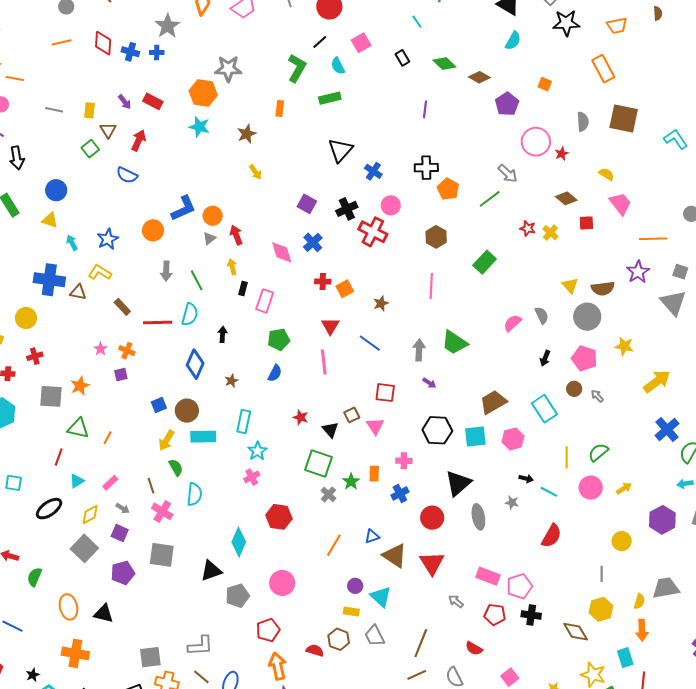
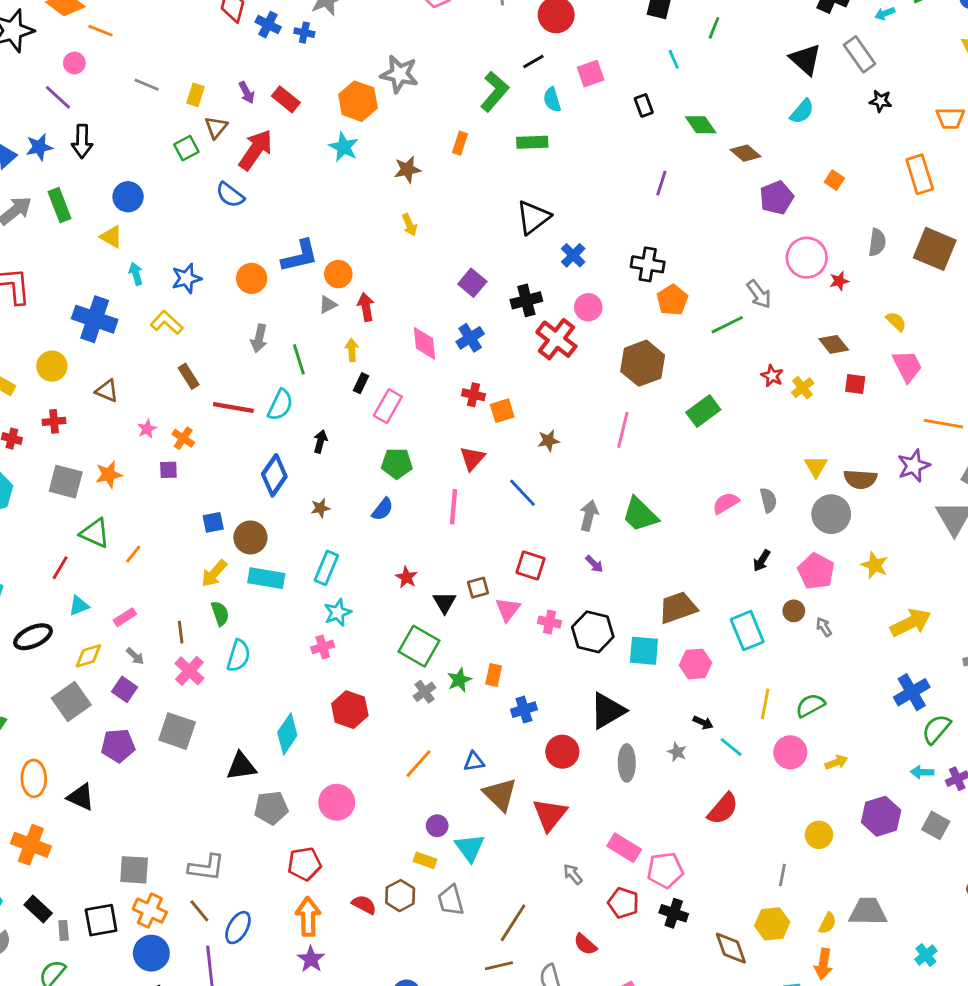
black star: (566, 23) -> (881, 101), size x0.6
red arrow: (139, 140) -> (256, 150), size x1.4
brown hexagon: (436, 237) -> (643, 363), size x1.4
brown triangle: (78, 292) -> (107, 391), moved
pink cross: (404, 461) -> (549, 622), moved

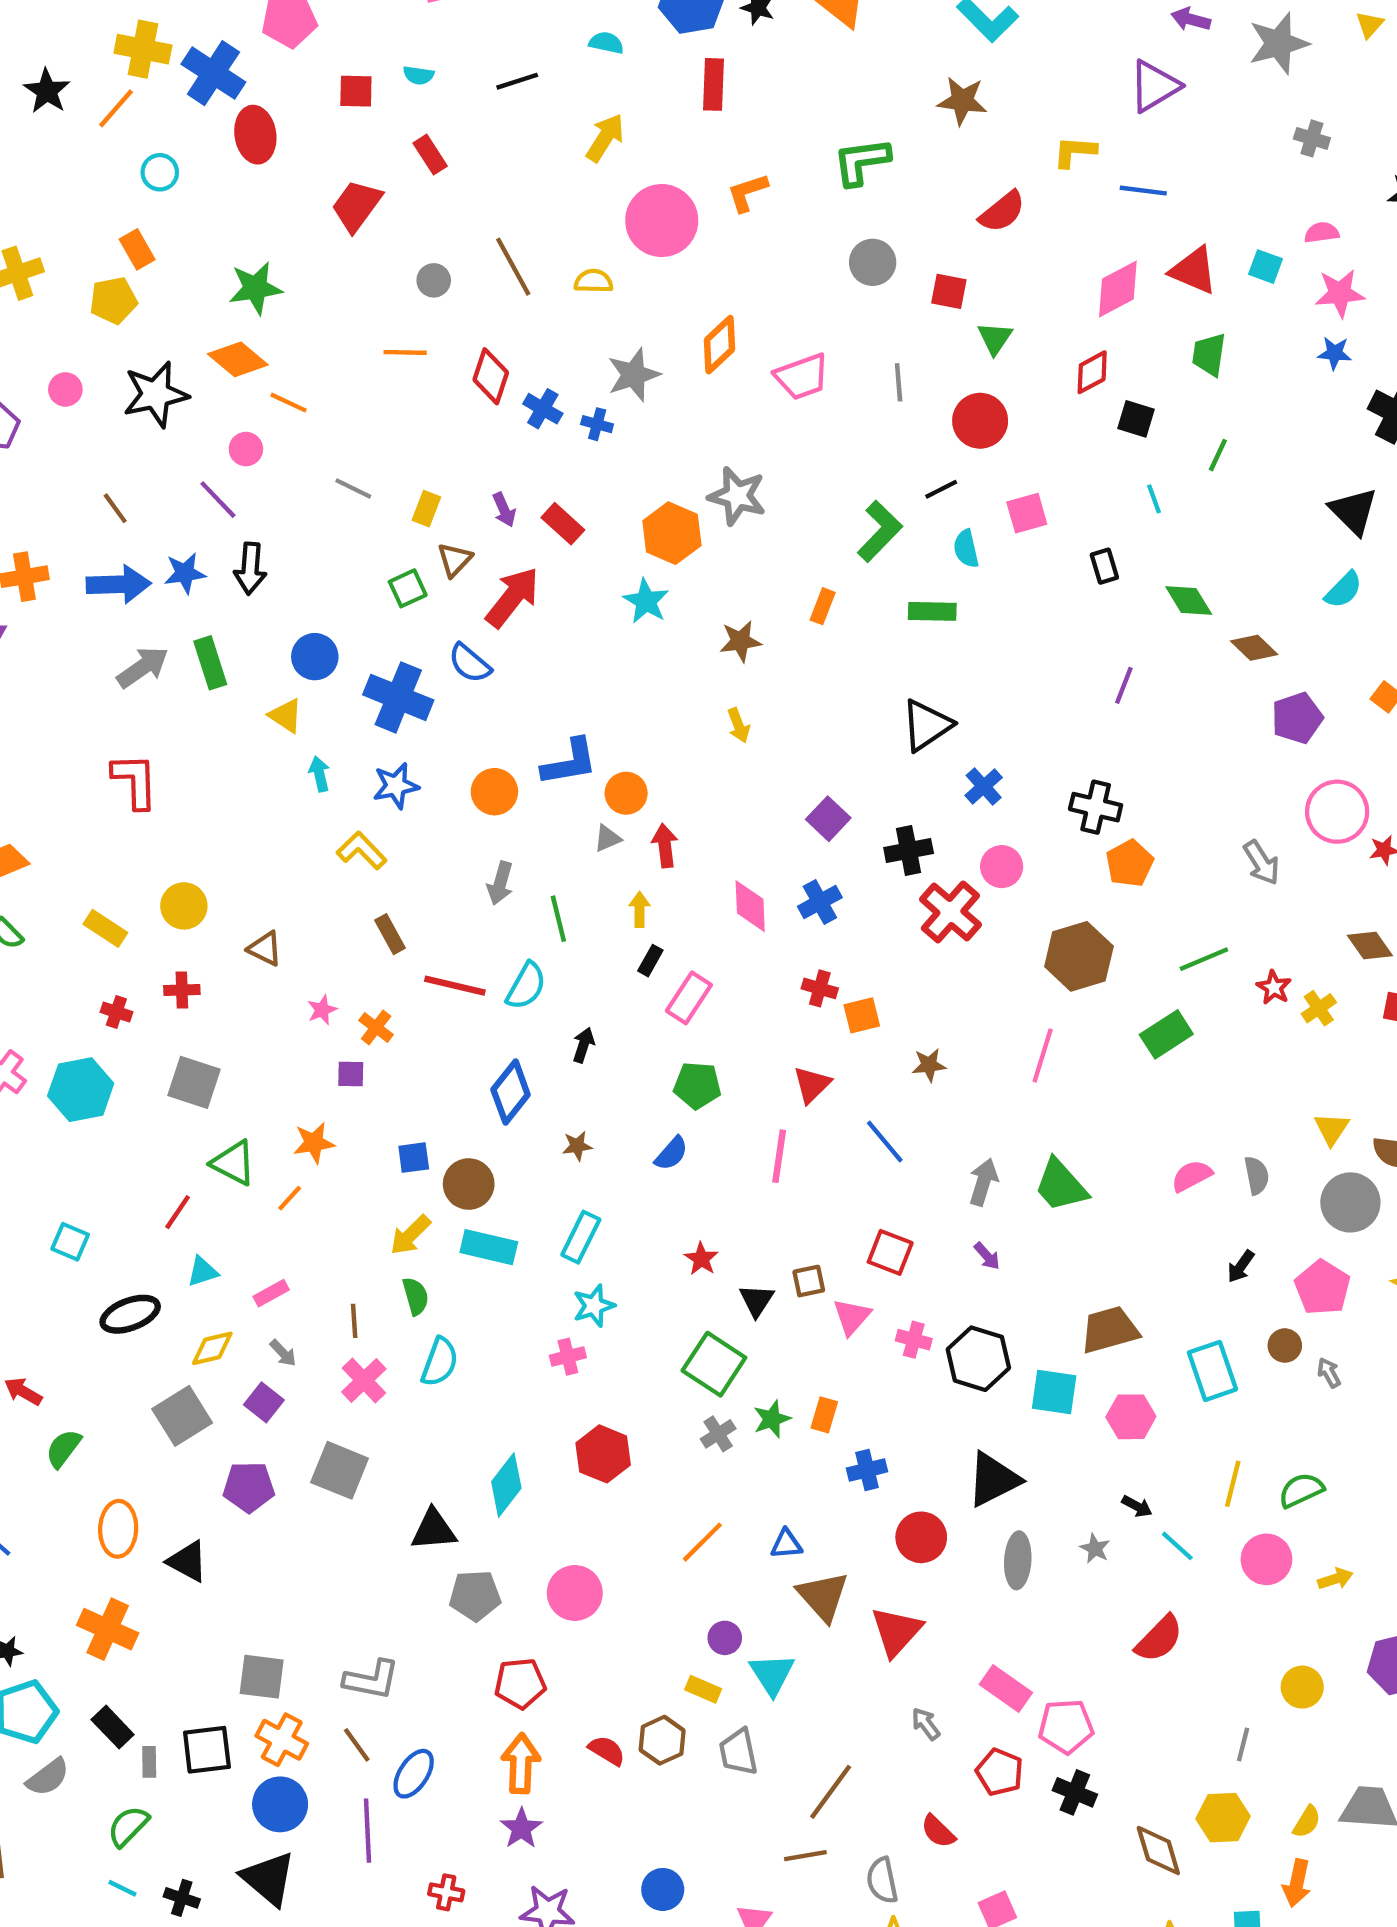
blue cross: (95, 319) -> (398, 697), moved
green line: (727, 325) -> (1204, 959), moved
orange star: (109, 475) -> (314, 1143), moved

